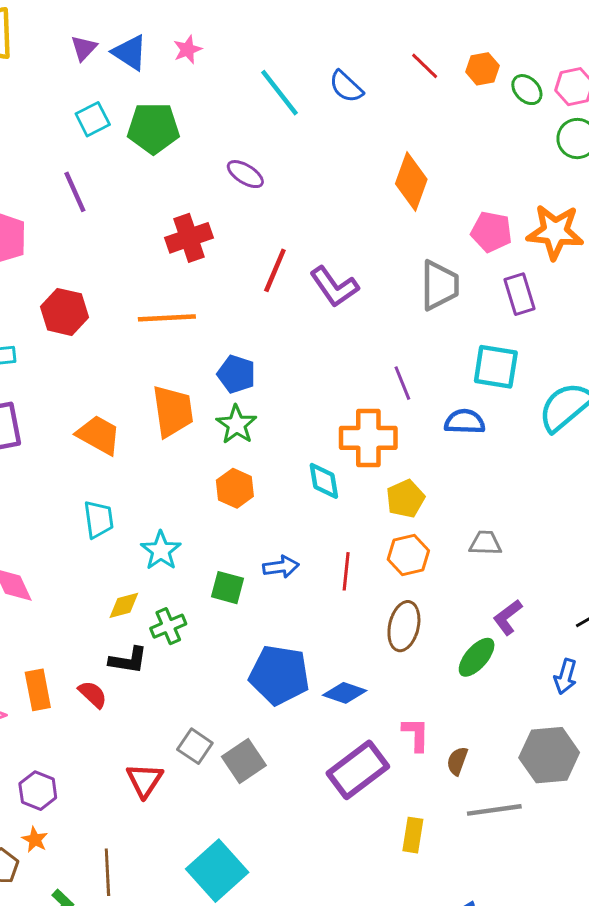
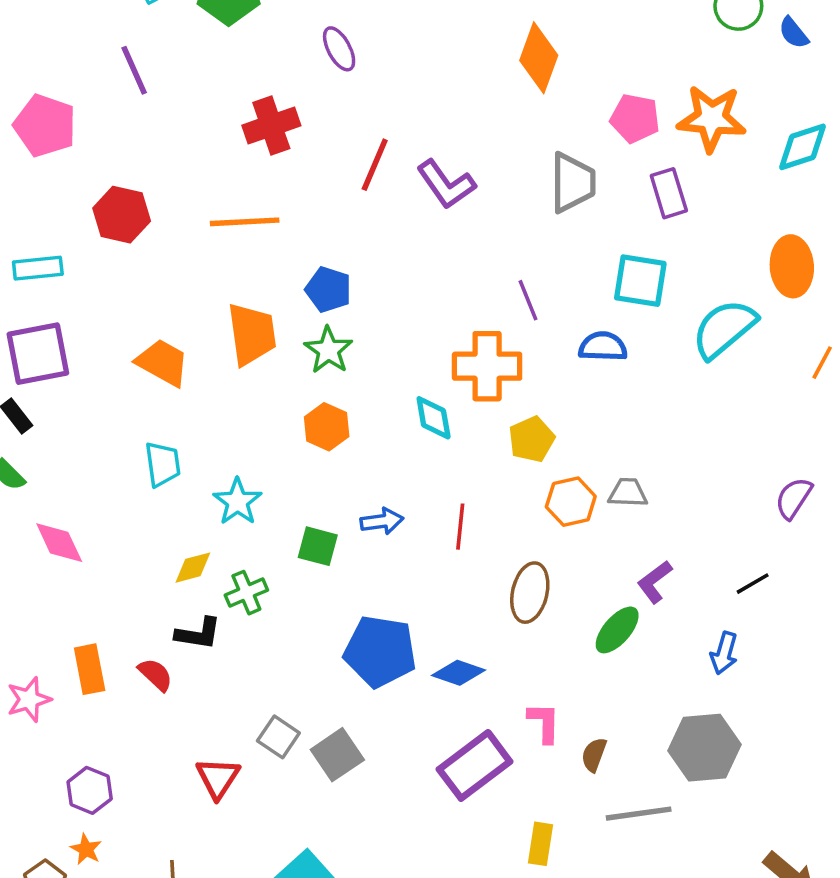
purple ellipse: (245, 174) -> (339, 49), turned 30
orange hexagon: (408, 555) -> (571, 502), moved

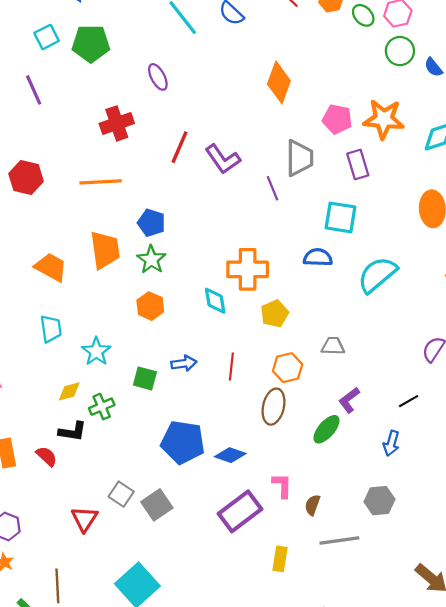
purple line: (528, 300) -> (272, 188), moved
cyan semicircle: (724, 329) -> (377, 275), moved
orange hexagon: (571, 502) -> (288, 368), moved
gray hexagon: (704, 748) -> (379, 501), size x0.7

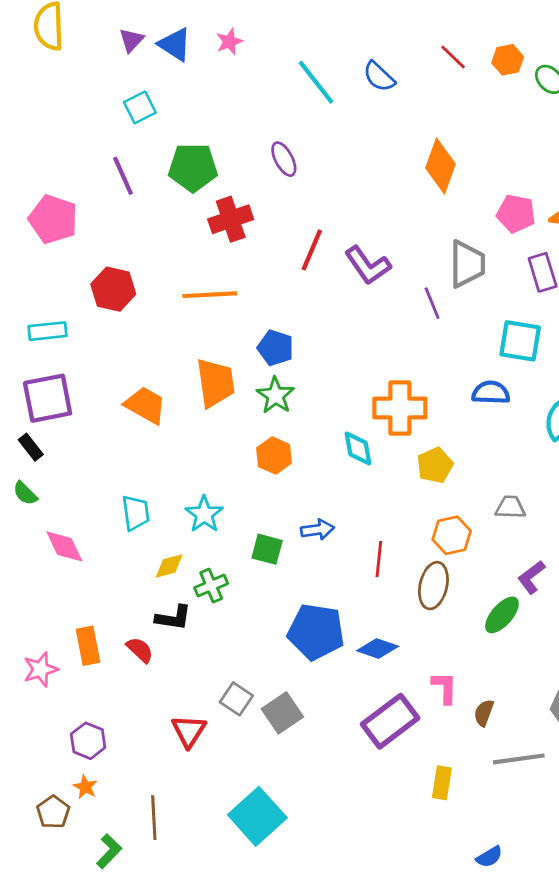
green pentagon: (91, 43) -> (193, 167), moved
cyan trapezoid: (51, 329) -> (136, 513), moved
red line: (231, 367) -> (379, 559), moved

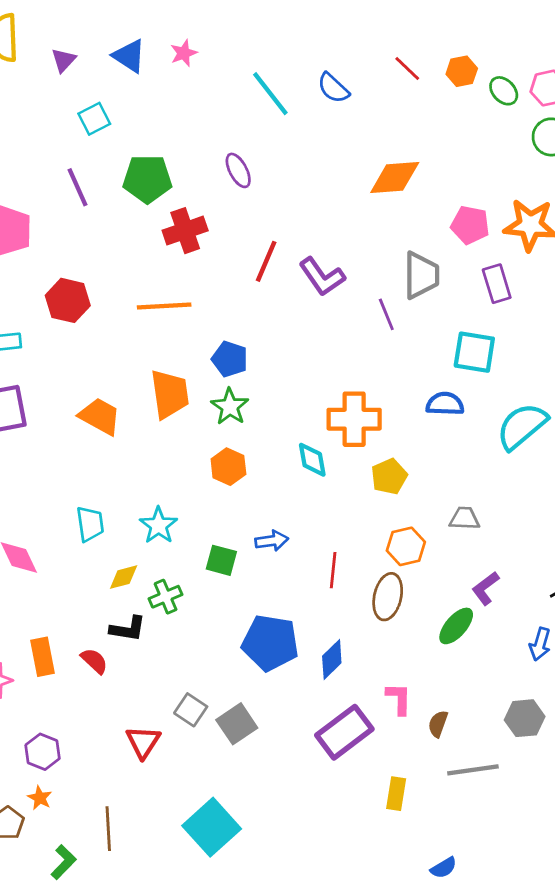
purple triangle: (131, 40) -> (64, 60), moved
orange diamond: (440, 166) -> (395, 177), turned 66
blue diamond: (378, 648) -> (332, 660), turned -63

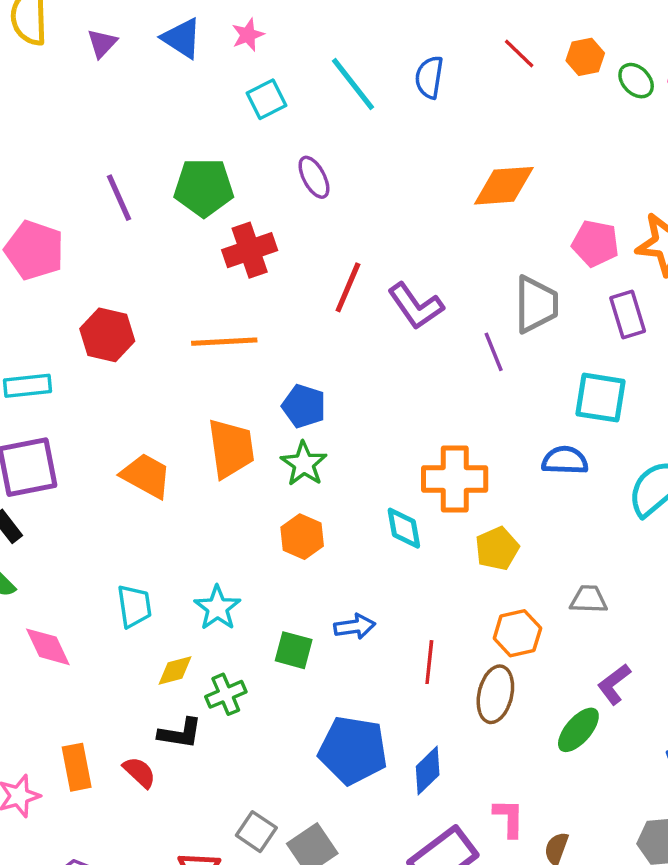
blue semicircle: (333, 88) -> (429, 77), turned 56
cyan square: (94, 119) -> (267, 99), moved

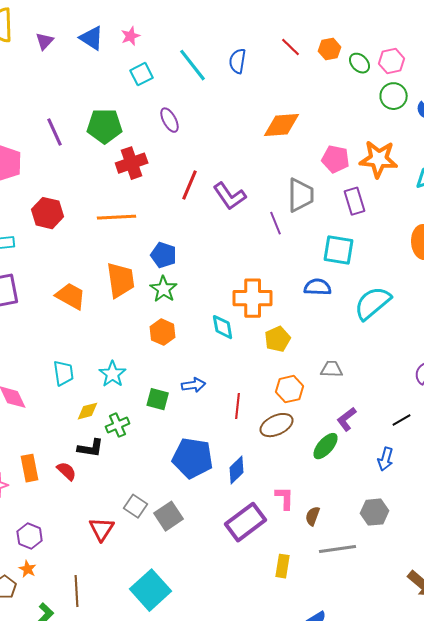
brown ellipse: (495, 694) -> (277, 425), turned 52

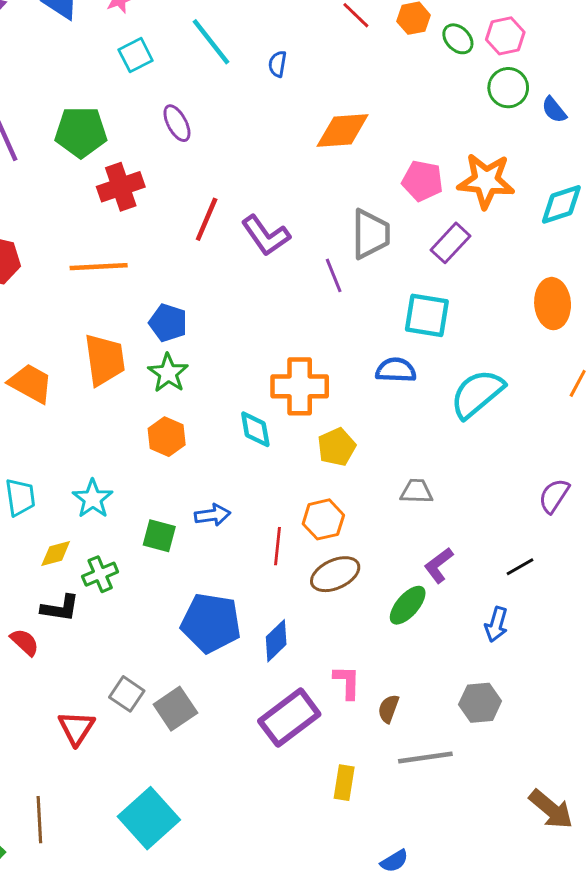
blue semicircle: (238, 61) -> (278, 64), moved, size x0.7
purple rectangle: (355, 201) -> (451, 243), turned 60
orange hexagon: (290, 389) -> (323, 519), moved

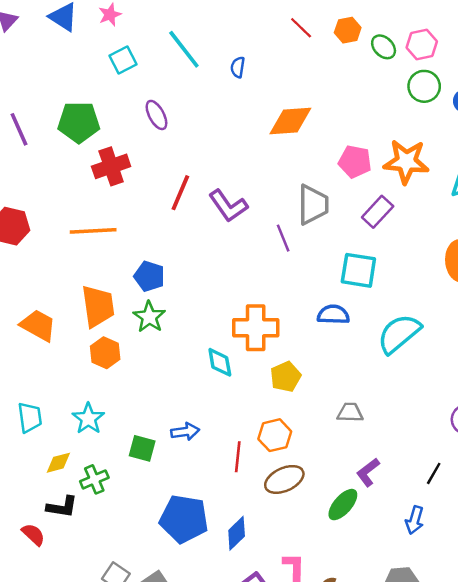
orange hexagon: (167, 437) -> (105, 353), moved
black line: (520, 567) -> (434, 473), turned -30

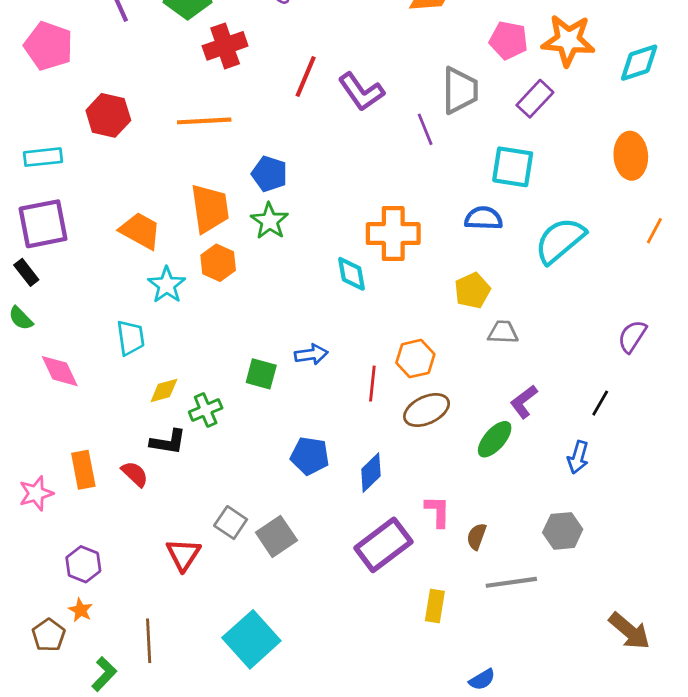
yellow pentagon: (286, 377) -> (472, 290), moved
cyan star: (88, 419) -> (167, 285), moved
blue pentagon: (184, 519) -> (310, 456), size x0.7

